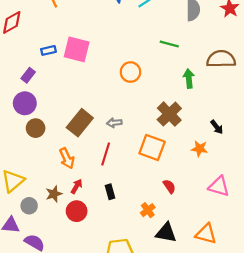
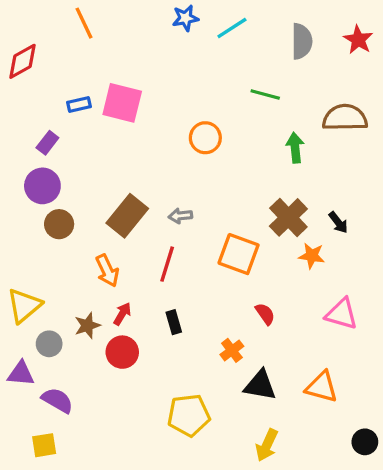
brown cross: (169, 114) -> (288, 217), moved

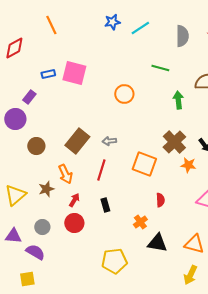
purple circle: (42, 186) -> (15, 119), moved
red semicircle: (265, 314) -> (160, 200), turned 32
brown star: (87, 326) -> (46, 189), moved
gray circle: (49, 344) -> (42, 227), moved
yellow arrow: (267, 445) -> (190, 275), moved

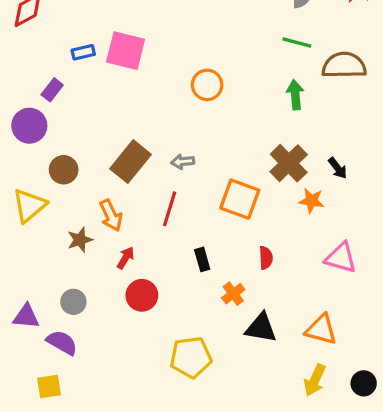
green line: (160, 68) -> (297, 43), moved
yellow triangle: (15, 195) -> (29, 206), moved
black rectangle: (105, 205) -> (202, 259), moved
red circle: (74, 223) -> (142, 295), moved

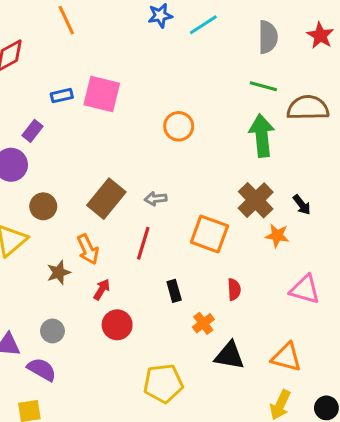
green arrow: (295, 95) -> (262, 136), size x1.5

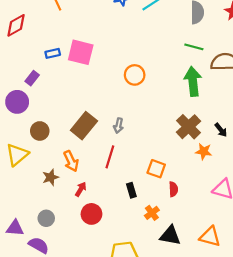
gray arrow: (156, 199) -> (118, 126), turned -72
orange square: (209, 234) -> (156, 169), moved, size x0.7

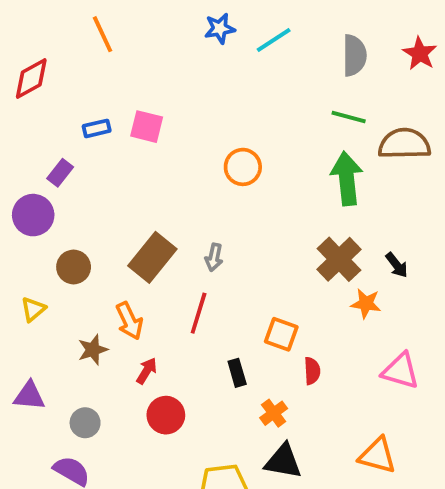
pink square: (81, 52) -> (147, 127), size x0.7
yellow triangle: (17, 155) -> (33, 309), size x0.6
purple triangle: (15, 228) -> (29, 396), moved
black triangle: (170, 236) -> (283, 461), moved

